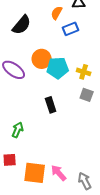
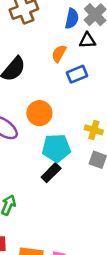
cyan pentagon: (58, 68) -> (56, 148), moved
black rectangle: (51, 105) -> (51, 173), turned 63

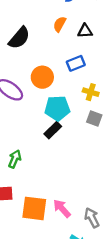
black triangle: (87, 41) -> (85, 31), moved
blue rectangle: (77, 74) -> (76, 63), moved

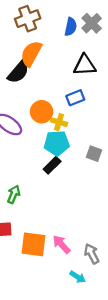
orange semicircle: (60, 24) -> (31, 54), moved, size x1.6
black triangle: (85, 31) -> (85, 65), size x1.5
yellow cross: (91, 92) -> (59, 122), moved

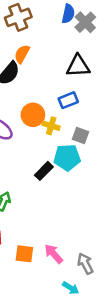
blue semicircle: (71, 27) -> (68, 14), moved
orange semicircle: (31, 54) -> (22, 54), size x0.7
cyan pentagon: (57, 143) -> (67, 158), moved
gray square: (94, 154) -> (80, 136), moved
orange square: (33, 244) -> (24, 254), size x0.7

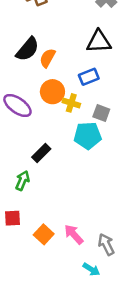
orange semicircle: (22, 54) -> (47, 58), moved
black rectangle: (44, 171) -> (41, 153), moved
orange square: (24, 254) -> (44, 234), turned 36

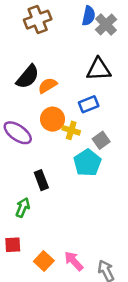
orange semicircle: (47, 58) -> (48, 85), turned 30
gray square: (101, 113) -> (101, 140), turned 35
cyan pentagon: (88, 136) -> (87, 163), turned -30
black rectangle: (41, 153) -> (41, 180), turned -66

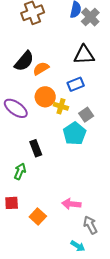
pink arrow: (74, 261) -> (71, 204), moved, turned -42

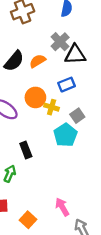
gray cross: (90, 17) -> (60, 42), moved
orange semicircle: (41, 68) -> (38, 61), moved
pink arrow: (71, 204) -> (62, 207), turned 54

